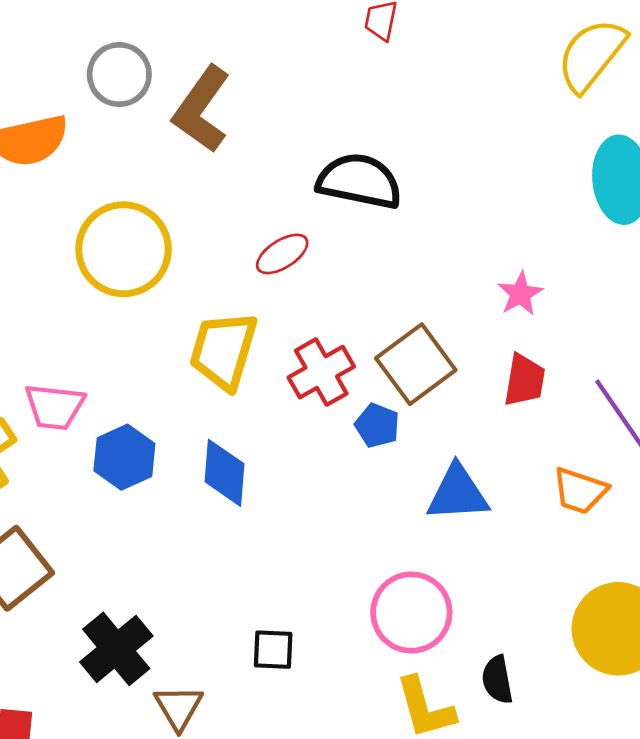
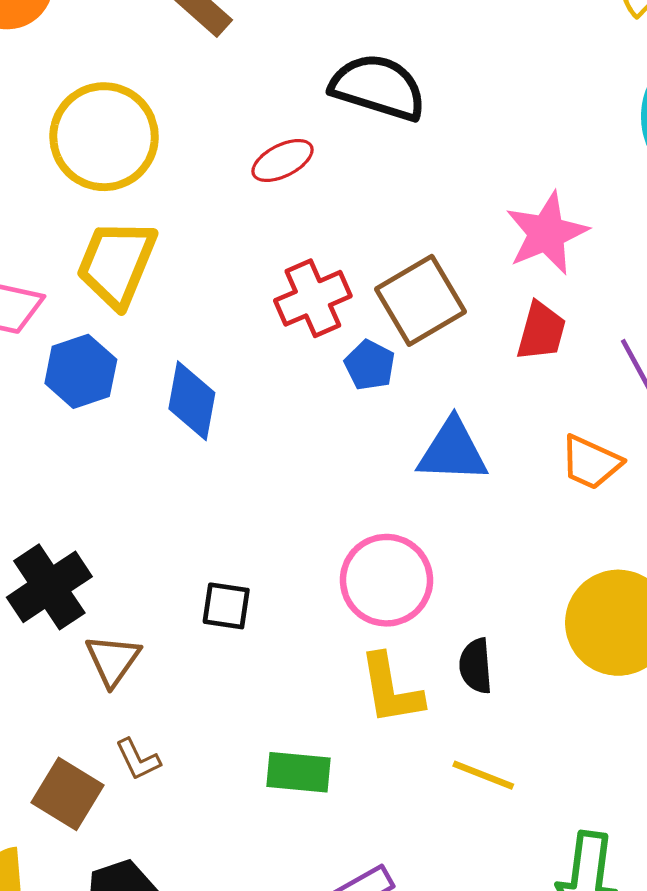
pink star: (520, 294) -> (547, 233), size x1.6
yellow trapezoid: (223, 350) -> (117, 263), moved

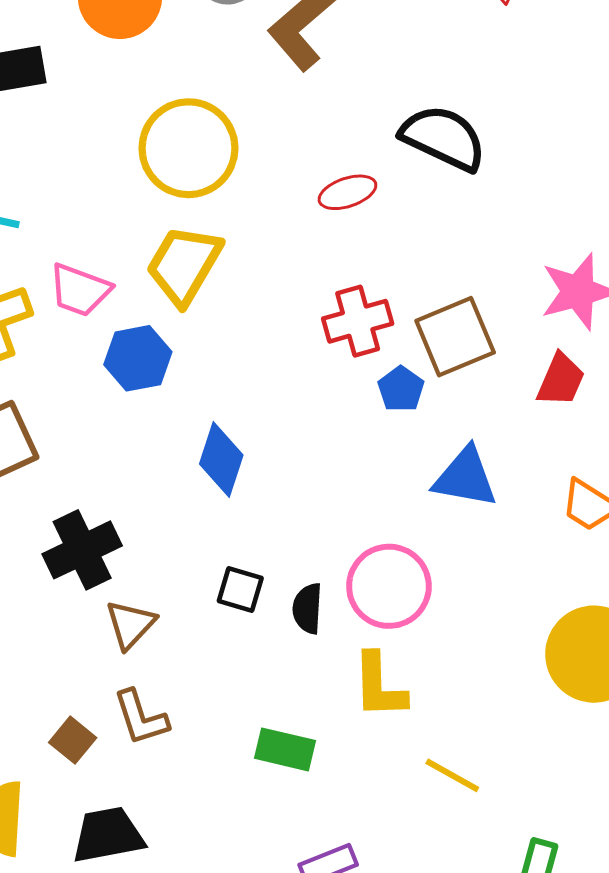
blue diamond: (192, 401) -> (221, 459), moved
black semicircle: (476, 666) -> (308, 608), moved
brown L-shape: (138, 759) -> (141, 718), size x1.4
brown square: (68, 794) -> (73, 740), size x0.7

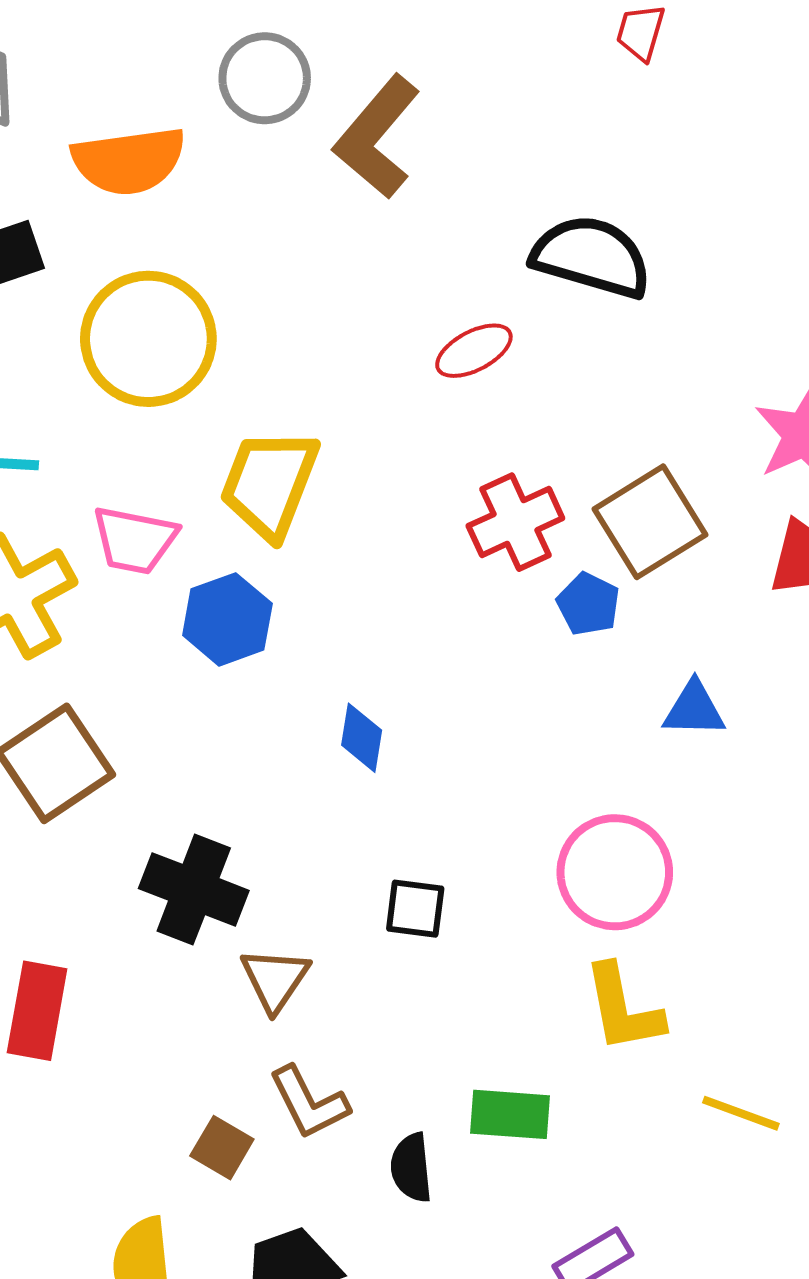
yellow circle: (188, 148) -> (148, 339), moved
blue diamond: (221, 459) -> (362, 738), size x0.7
blue triangle: (465, 477) -> (694, 709), size x0.7
black cross: (82, 550) -> (194, 889), turned -34
black semicircle: (308, 608) -> (411, 1168), moved

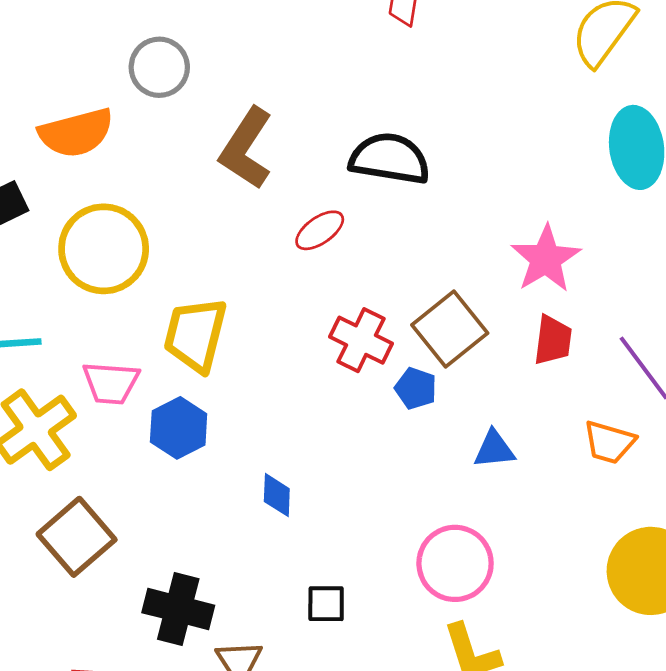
brown L-shape: (377, 137) -> (246, 148), moved
red cross: (515, 522) -> (361, 340), turned -32

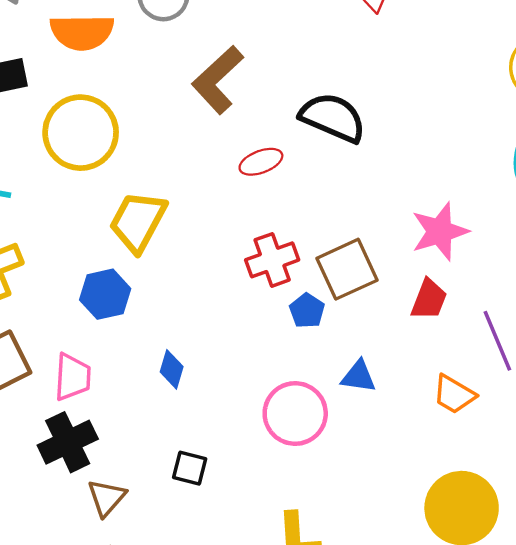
red cross: (361, 340) -> (272, 260), turned 30
pink trapezoid: (111, 383) -> (73, 377), moved, turned -105
pink circle: (455, 563) -> (295, 414), moved
black cross: (178, 609) -> (68, 442), turned 36

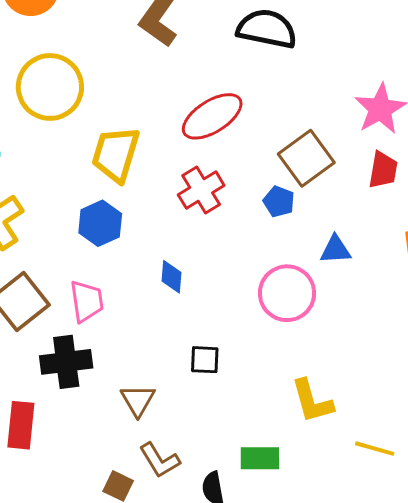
red ellipse: (261, 162) -> (212, 116), moved, size x1.6
red cross: (272, 260) -> (201, 190), moved
black cross: (68, 442) -> (66, 362), moved, turned 30

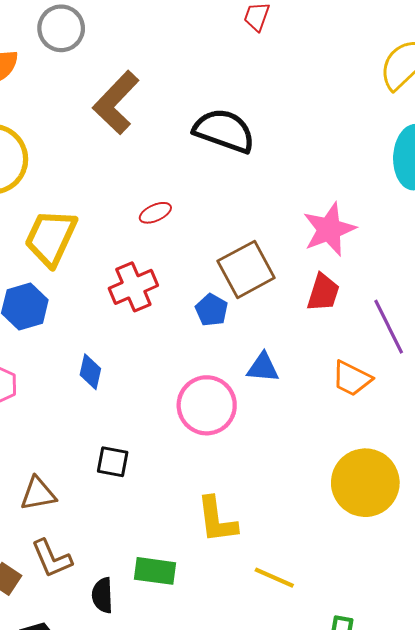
red ellipse: (212, 116) -> (155, 213), size x0.5
brown triangle: (138, 400) -> (38, 494), turned 42

